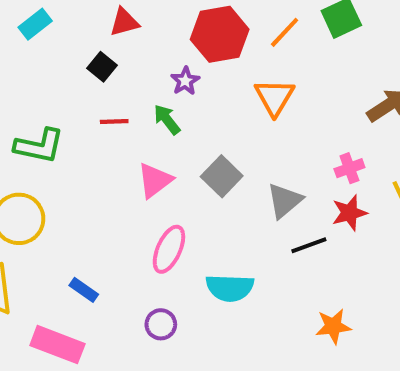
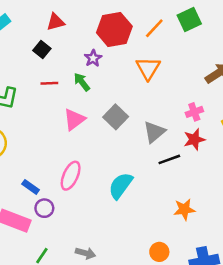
pink ellipse: (169, 249) -> (71, 176), moved
cyan semicircle: (230, 288) -> (121, 186), turned 124
purple circle: (161, 324) -> (44, 208), moved

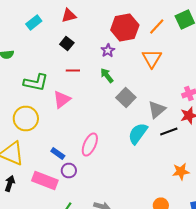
red triangle: (56, 22) -> (69, 16), moved
green arrow: (82, 82) -> (107, 76), moved
pink triangle: (74, 119) -> (62, 100), moved
cyan semicircle: (121, 186) -> (138, 134), moved

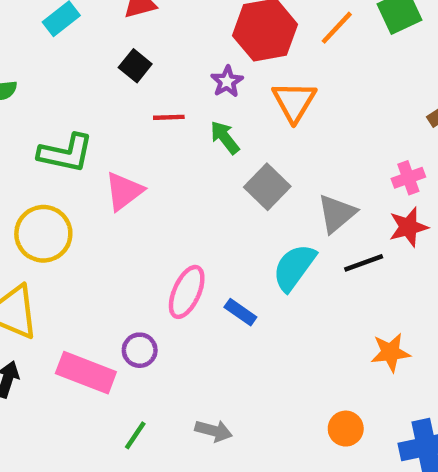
orange triangle: (152, 58) -> (294, 102), moved
red line: (73, 70) -> (169, 117), moved
blue rectangle: (58, 154) -> (240, 312), moved

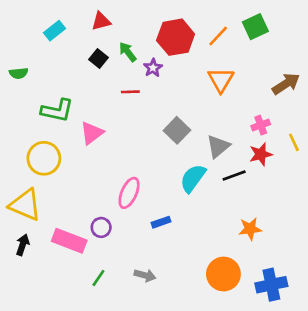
orange triangle: (294, 102) -> (221, 80), moved
red line: (169, 117) -> (130, 92), moved
green arrow: (225, 137) -> (128, 52), moved
blue rectangle: (240, 312) -> (161, 222), moved, turned -54
orange circle: (346, 429) -> (223, 274), size x1.6

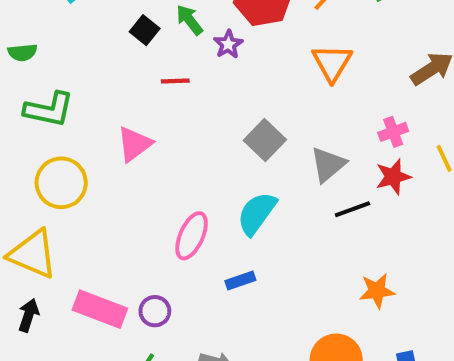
red line: (130, 92) -> (175, 81), moved
green L-shape: (57, 110) -> (49, 109), moved
cyan semicircle: (193, 178) -> (257, 213), moved
purple circle: (101, 227) -> (155, 311), moved

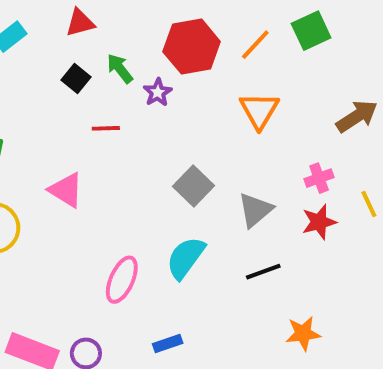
pink triangle: (134, 144) -> (66, 190), turned -51
black line: (352, 209) -> (263, 272), moved
blue rectangle: (240, 281) -> (168, 343), moved

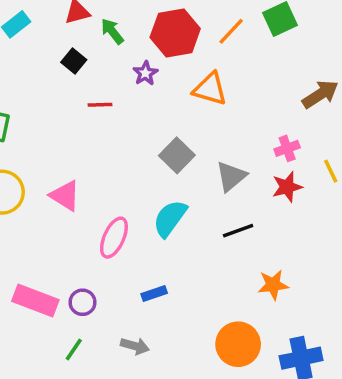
green arrow: (120, 68) -> (112, 31), moved
orange triangle: (259, 110) -> (210, 89), moved, turned -45
pink triangle: (66, 190) -> (65, 196), moved

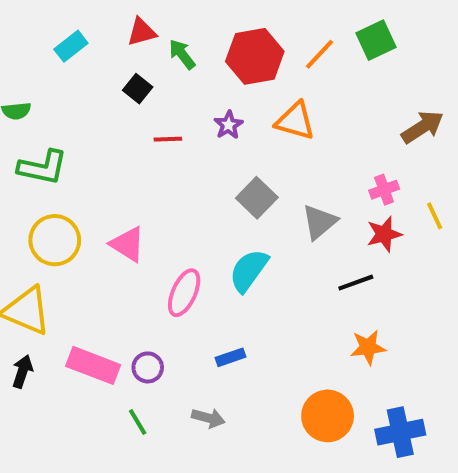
purple star: (145, 73) -> (229, 125), moved
black line: (238, 231) -> (356, 283), moved
green line: (74, 349) -> (138, 422), turned -65

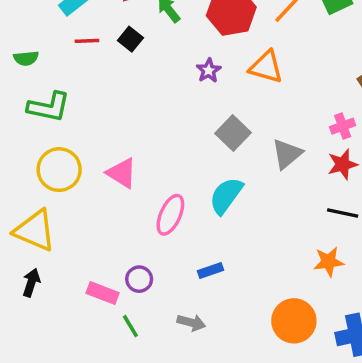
red line: (168, 139) -> (87, 41), moved
black line: (356, 283) -> (343, 213), moved, turned 32
pink rectangle: (93, 365) -> (103, 293), moved, size x0.7

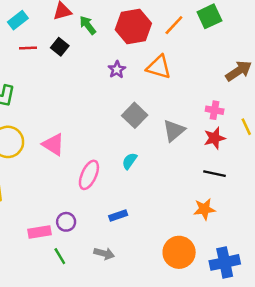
pink cross: (343, 126) -> (215, 110), turned 30
cyan semicircle: (226, 196) -> (130, 161), size x0.6
pink rectangle: (103, 293) -> (39, 232), turned -30

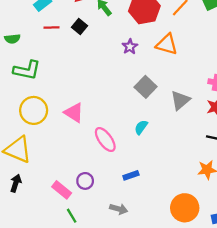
pink ellipse: (89, 175) -> (105, 140), turned -60
pink rectangle: (39, 232) -> (62, 190), turned 48
green line: (60, 256) -> (72, 216), moved

